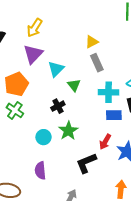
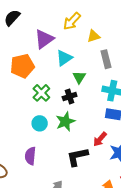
yellow arrow: (35, 28) -> (72, 21), moved
yellow triangle: (92, 42) -> (94, 36), moved
black cross: (58, 106) -> (70, 96), moved
green cross: (15, 110) -> (41, 93), moved

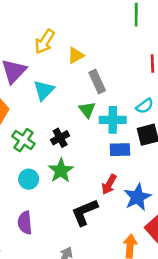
green triangle: (79, 77) -> (87, 110), moved

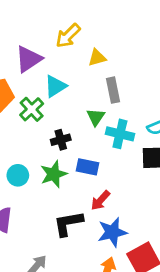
green cross: (23, 140) -> (32, 109), moved
blue rectangle: (120, 150) -> (87, 167), moved
blue star: (137, 197) -> (112, 232), moved

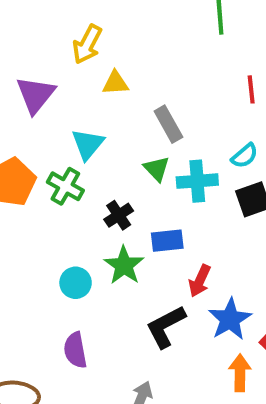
yellow arrow: (68, 36) -> (87, 44), moved
yellow triangle: (97, 58) -> (115, 83), moved, turned 30
purple triangle: (29, 59) -> (36, 95), moved

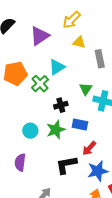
gray rectangle: (168, 124) -> (100, 59), moved

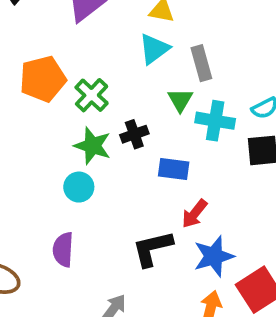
gray rectangle: (100, 59) -> (201, 63), moved
cyan triangle: (57, 67) -> (154, 49), moved
green star: (56, 130) -> (93, 146), moved, turned -30

